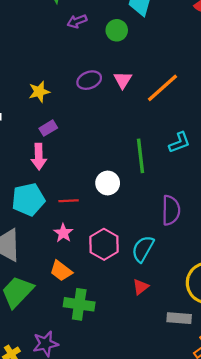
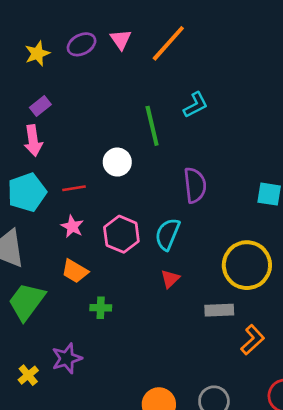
yellow star: (39, 92) -> (37, 53), moved
green cross: (79, 304) -> (101, 308), size x0.6

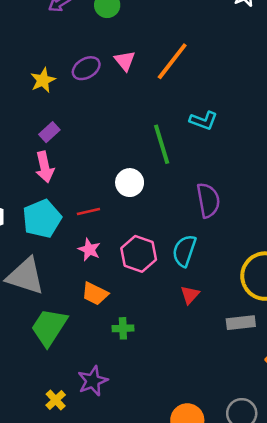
cyan L-shape: (196, 105) -> (203, 121), turned 52

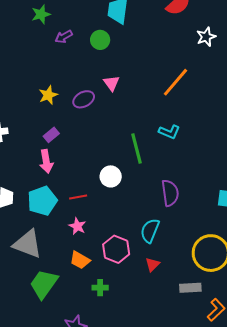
orange line: (172, 61) -> (176, 82), moved
purple ellipse: (86, 68) -> (84, 99), moved
pink hexagon: (139, 254) -> (116, 249), moved

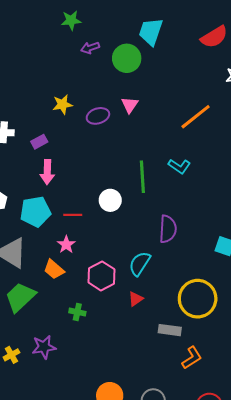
green circle: (100, 40) -> (127, 58), size x1.4
purple rectangle: (51, 135) -> (39, 142), moved
orange trapezoid: (80, 260) -> (54, 269), moved

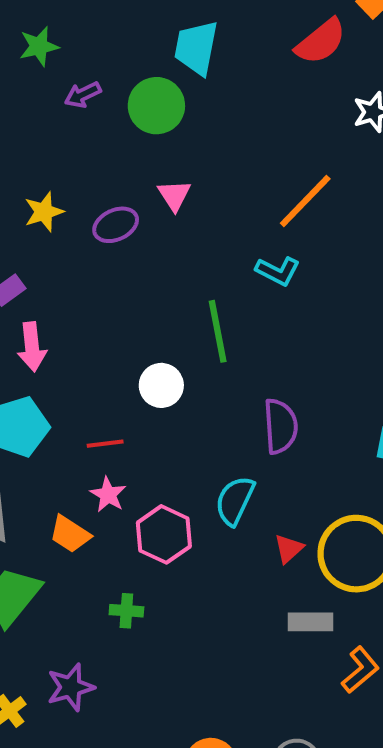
cyan L-shape: (179, 166) -> (278, 271), moved
red line: (73, 215) -> (105, 444), moved
pink star: (66, 245) -> (108, 495), moved
red triangle: (136, 299) -> (289, 549), moved

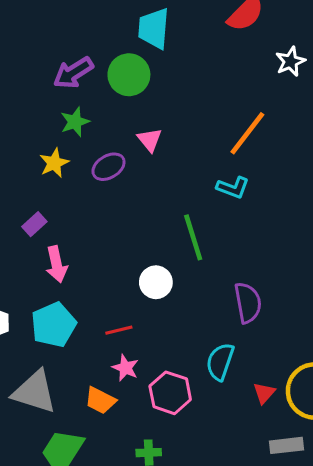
green star: (39, 46) -> (75, 122), moved
purple arrow: (83, 95) -> (73, 73), size x1.5

